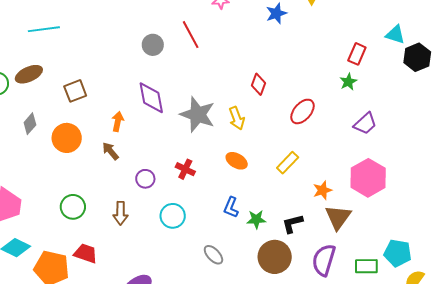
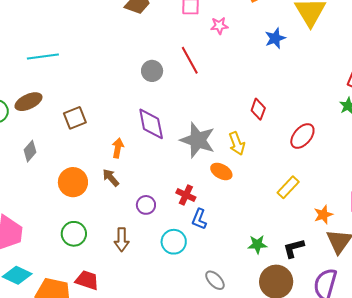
orange circle: (67, 138) -> (73, 182), moved
orange ellipse: (237, 161) -> (221, 171), moved
blue L-shape: (231, 207) -> (199, 219), moved

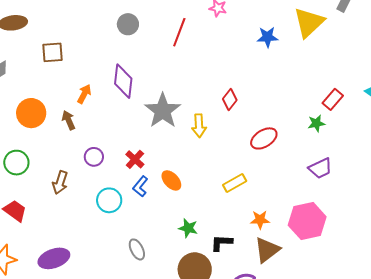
red line: (190, 60) -> (179, 32), turned 32
gray circle: (152, 71) -> (128, 24), moved
orange ellipse: (221, 171) -> (171, 180), moved

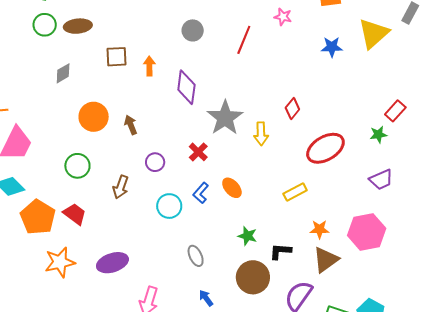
orange arrow: (84, 94) -> (149, 66), moved, turned -30
red ellipse: (264, 138) -> (325, 148), size x1.4
red cross: (135, 159) -> (198, 152), moved

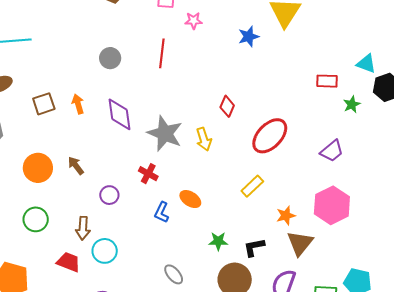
red rectangle: (395, 111) -> (327, 81), turned 65
green star: (378, 135) -> (352, 104), moved
cyan circle: (169, 206) -> (105, 251), moved
red trapezoid: (75, 214) -> (69, 262), moved

